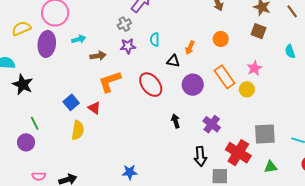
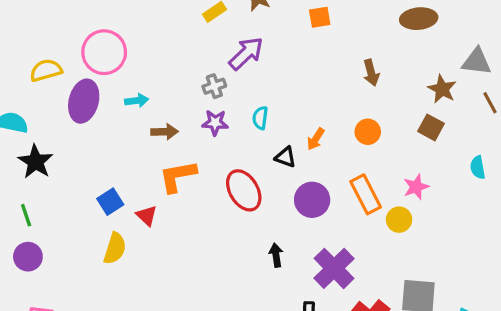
green line: (35, 123) -> (26, 215), moved
purple cross: (212, 124) -> (334, 268), size x1.4

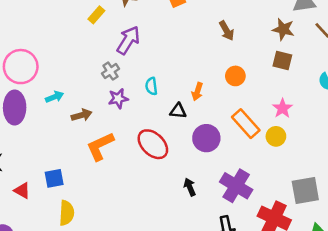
blue square: (110, 202) -> (54, 178), turned 36
red triangle: (147, 216) -> (22, 191), moved

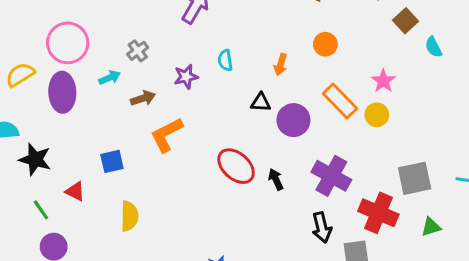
brown square: (282, 60) -> (405, 21), moved, turned 36
gray cross: (111, 71) -> (138, 51), moved
black triangle: (178, 111) -> (261, 102), moved
red ellipse: (153, 144) -> (236, 166), moved
blue square: (54, 178) -> (112, 161), moved

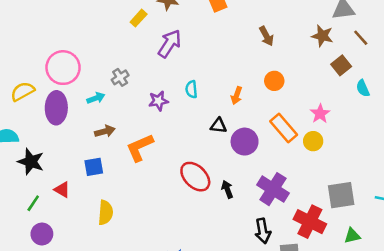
brown arrow: (143, 98) -> (105, 131), moved
green line: (41, 210) -> (33, 203), turned 66

